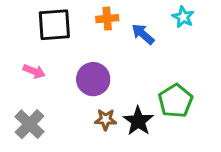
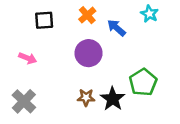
orange cross: (107, 19) -> (87, 15), turned -36
black square: (54, 25) -> (44, 20), size x0.7
purple circle: (93, 79) -> (89, 53), moved

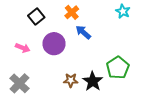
black square: (44, 20) -> (36, 17), turned -35
blue arrow: (116, 28) -> (83, 32), moved
purple circle: (89, 53) -> (54, 44), moved

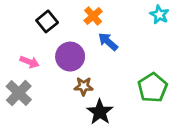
brown star: (71, 80) -> (84, 86), moved
black star: (93, 81) -> (100, 112), moved
gray cross: (20, 83) -> (19, 93), moved

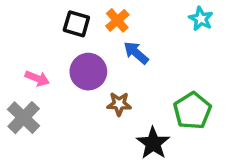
black square: (47, 21) -> (76, 24), moved, turned -35
brown star: (84, 86) -> (119, 104), moved
black star: (100, 112) -> (153, 143), moved

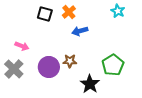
blue arrow: (136, 53) -> (80, 31), turned -56
purple circle: (88, 72) -> (49, 67), moved

